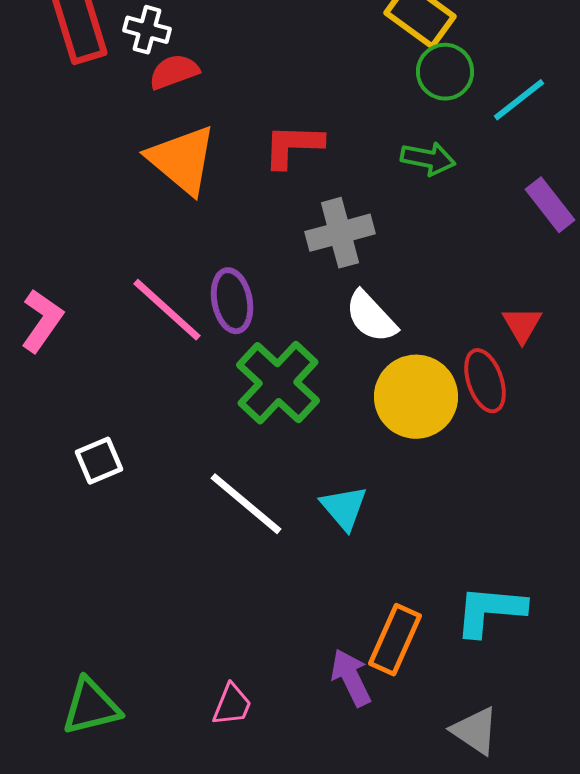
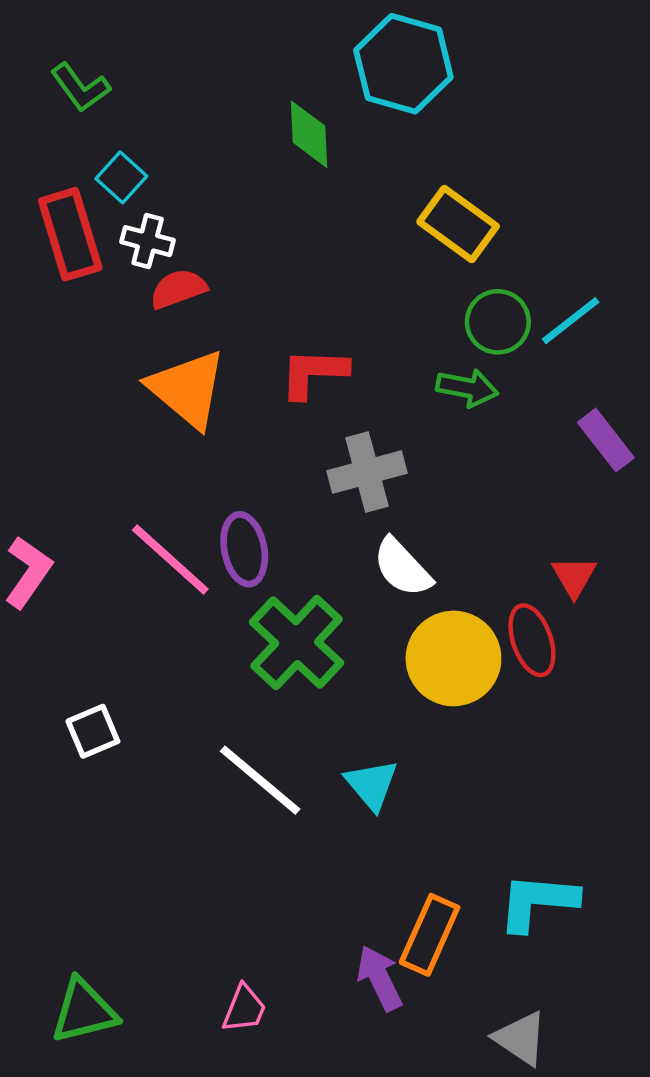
green circle: (445, 72) -> (498, 322), moved

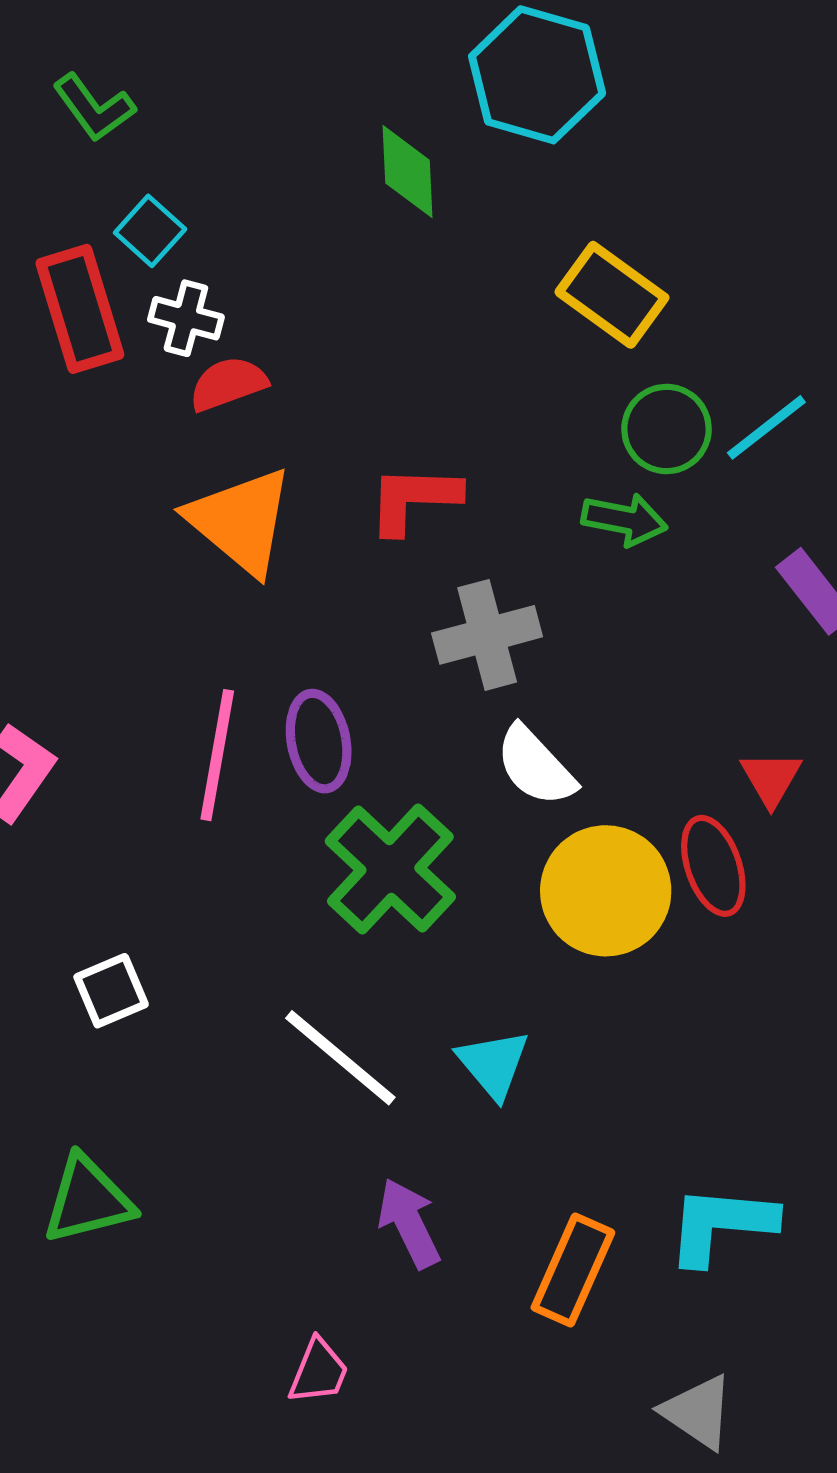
pink line: (170, 560) -> (217, 755), turned 58
purple arrow: (380, 978) -> (409, 1223), moved
green triangle: (84, 1011) -> (88, 1200), moved

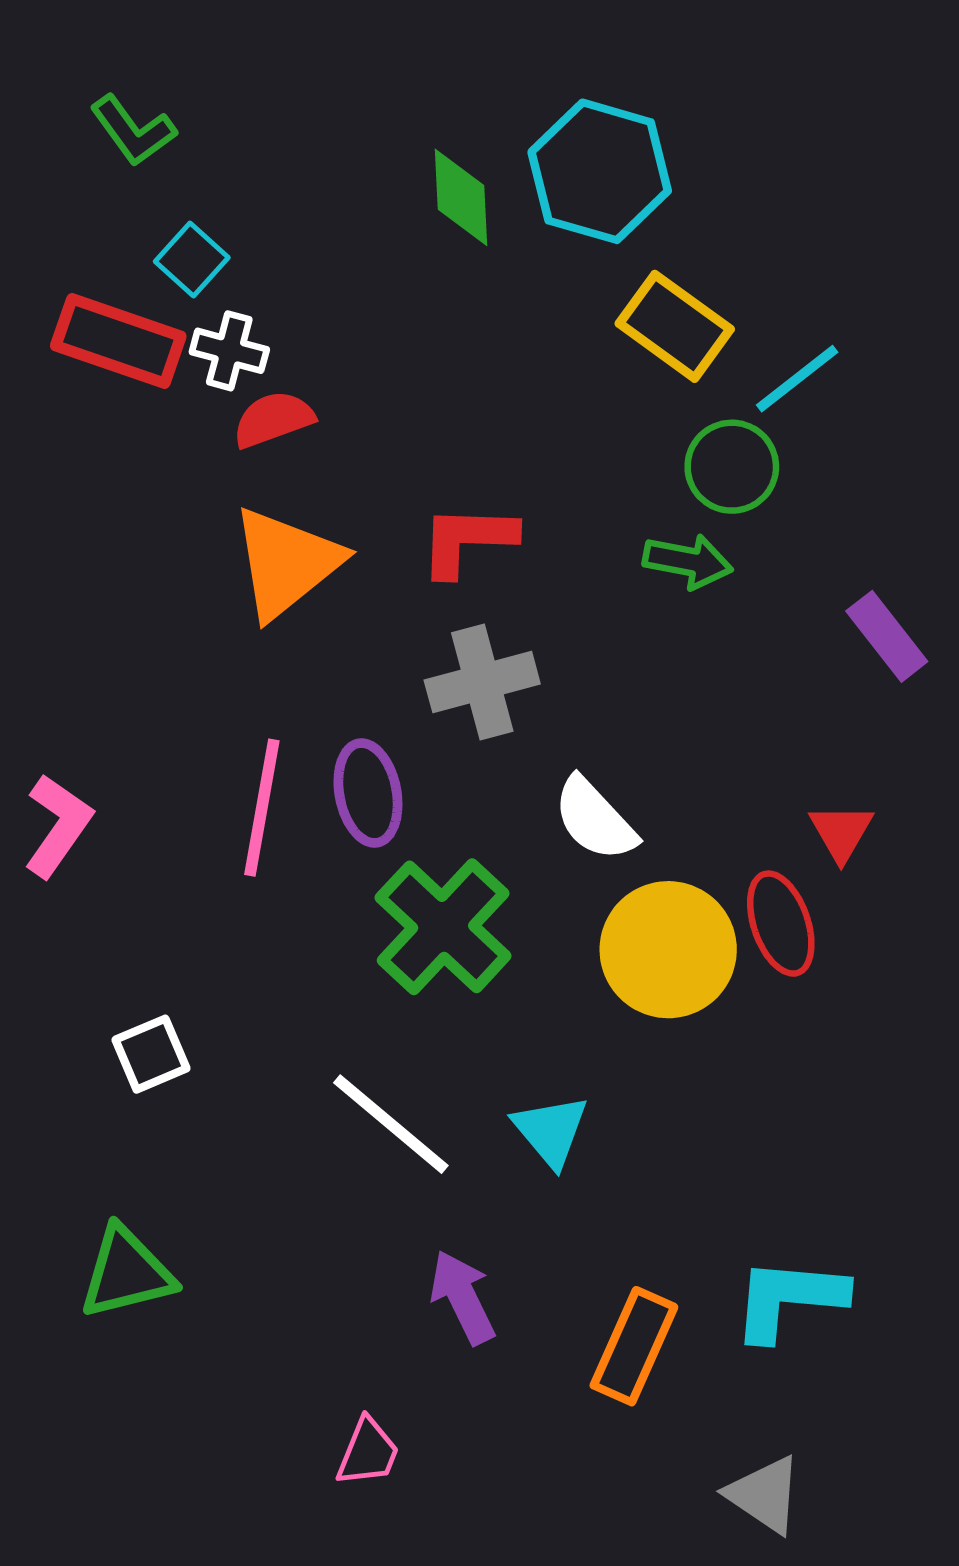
cyan hexagon: (537, 75) -> (600, 171), moved
red rectangle: (80, 309) -> (118, 341), turned -54
cyan line: (766, 427) -> (797, 379), moved
orange triangle: (241, 521) -> (286, 563), turned 41
gray cross: (487, 635) -> (482, 682), moved

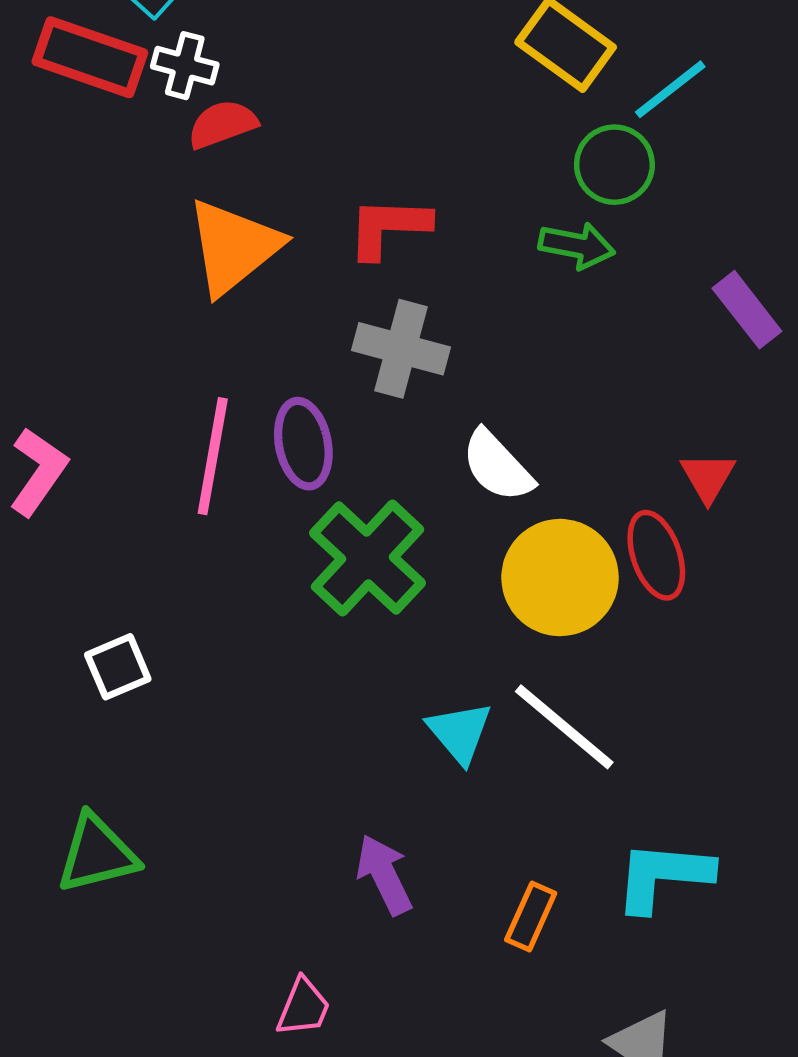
gray cross: (482, 682) -> (401, 349), turned 30
white line: (391, 1124) -> (564, 727), moved
orange rectangle: (634, 1346) -> (531, 917), size x0.7

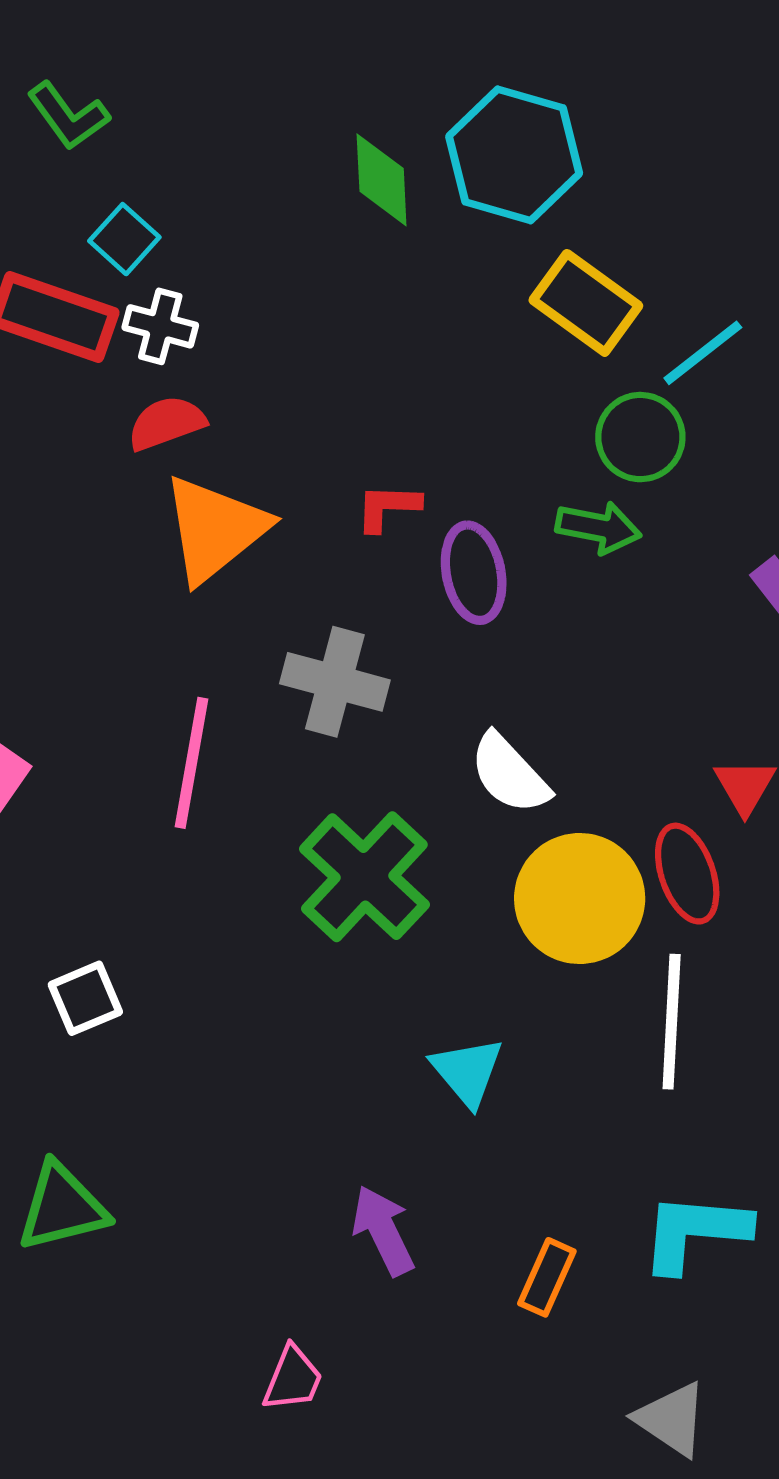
red semicircle: (222, 124) -> (166, 423), moved
red L-shape: (388, 227) -> (388, 507), size x0.7
gray cross: (401, 349) -> (335, 682), moved
purple ellipse: (303, 444) -> (474, 573), moved
white line: (564, 727) -> (672, 1022), moved, turned 53

